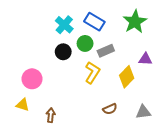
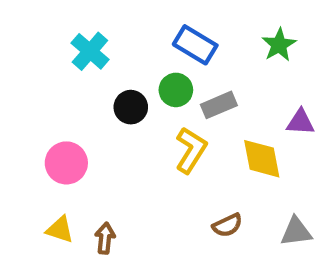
green star: (135, 22) -> (279, 45), size x0.7
cyan cross: (64, 25) -> (90, 51), moved
yellow diamond: (127, 77) -> (262, 159), turned -55
yellow triangle: (23, 105) -> (60, 230), moved

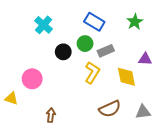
brown semicircle: (227, 225) -> (110, 109), size x1.5
yellow triangle: (60, 230) -> (11, 98), moved

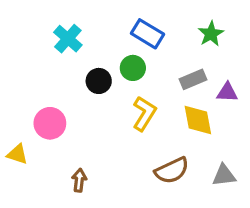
gray rectangle: (106, 51) -> (193, 79), moved

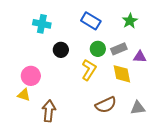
cyan cross: (68, 39) -> (42, 24), turned -30
green circle: (133, 68) -> (98, 49), moved
yellow triangle: (17, 154) -> (24, 95), moved
brown arrow: (79, 180) -> (49, 111), size x1.5

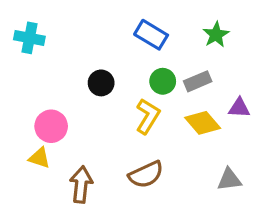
cyan cross: (42, 24) -> (29, 38), moved
purple triangle: (140, 57) -> (239, 108), moved
yellow diamond: (122, 74) -> (203, 123), turned -30
brown semicircle: (106, 105) -> (146, 175), moved

